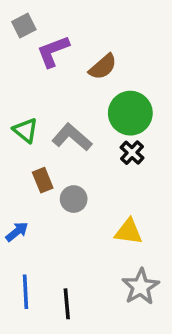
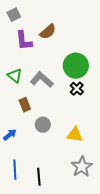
purple L-shape: (53, 51) -> (24, 41), moved, turned -75
brown semicircle: (103, 67) -> (48, 32), moved
gray circle: (74, 199) -> (43, 125), moved

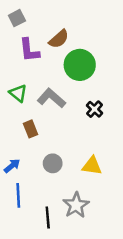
green circle: (76, 66) -> (80, 65), moved
gray circle: (43, 125) -> (53, 163), moved
gray star: (82, 167) -> (76, 205), moved
blue line: (15, 170) -> (18, 195), moved

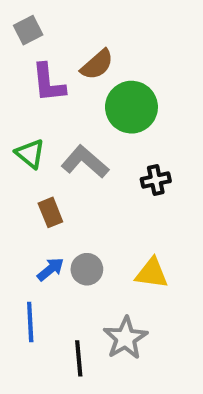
black cross: (94, 109) -> (156, 180), turned 35
blue arrow: (12, 166) -> (50, 269), moved

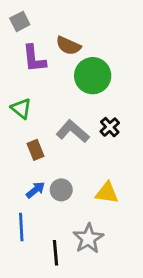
brown semicircle: (97, 65) -> (68, 46), turned 65
gray L-shape: (85, 162) -> (73, 131), moved
black cross: (156, 180) -> (110, 127), turned -30

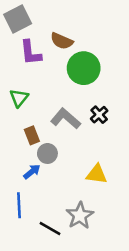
gray square: (20, 21) -> (18, 19), size x1.5
green triangle: (21, 109) -> (19, 98), turned 30
gray circle: (61, 190) -> (47, 153), moved
black line: (56, 253) -> (50, 228), turned -55

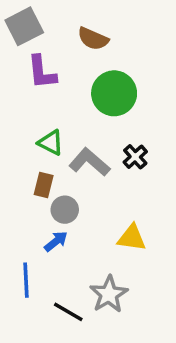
brown semicircle: (62, 41) -> (93, 39), moved
green triangle: (19, 98) -> (51, 143), moved, turned -42
brown rectangle: (32, 135) -> (44, 185), turned 36
blue arrow: (32, 172) -> (56, 241), moved

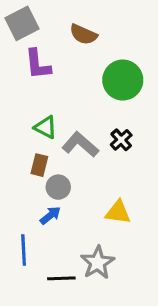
green circle: (114, 93) -> (123, 80), moved
black line: (68, 312) -> (61, 278), turned -32

